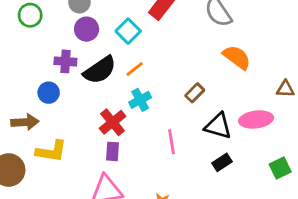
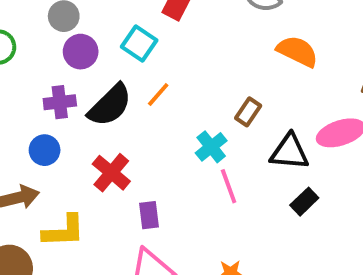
cyan cross: (140, 100) -> (211, 147), moved
red cross: (113, 122) -> (111, 173), moved

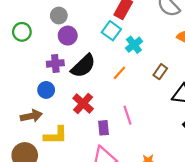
cyan square: (139, 43) -> (111, 31), moved
orange line: (158, 95) -> (119, 73), moved
cyan cross: (211, 147) -> (134, 45), moved
pink line: (229, 186) -> (127, 115), moved

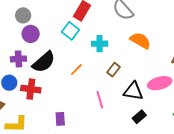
cyan cross: (134, 45) -> (100, 44), moved, turned 35
red cross: (83, 104) -> (31, 89), moved, turned -36
pink line: (127, 115) -> (100, 100), moved

